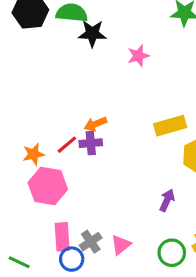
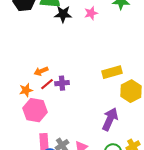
pink star: (138, 56) -> (91, 13), moved
orange arrow: (95, 124) -> (41, 71), moved
purple arrow: (167, 200) -> (110, 119), size x1.6

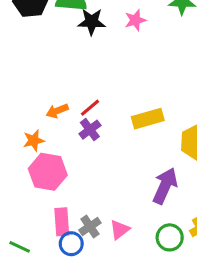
yellow rectangle: (112, 72) -> (148, 119), moved
purple cross: (62, 83) -> (90, 130), turned -32
red line: (47, 84) -> (90, 108), moved

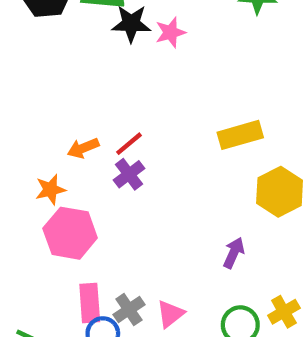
pink star: (135, 20) -> (170, 32), moved
yellow rectangle: (148, 119) -> (240, 135), moved
purple arrow: (165, 186) -> (234, 253), size x0.6

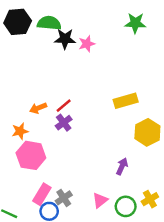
pink rectangle: (90, 303) -> (42, 194), turned 35
pink triangle: (170, 314) -> (100, 200), moved

